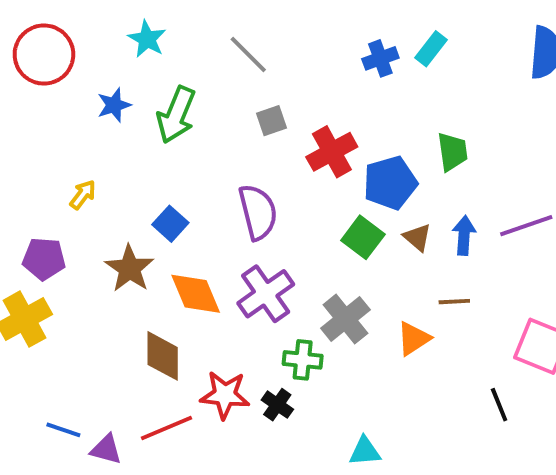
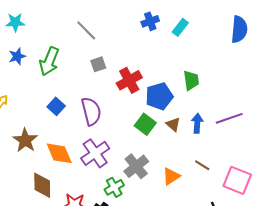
cyan star: (147, 39) -> (15, 22), moved, turned -30
blue cross: (380, 58) -> (150, 21), moved
blue square: (170, 224) -> (56, 106), moved
brown line: (454, 302) -> (202, 165), moved, turned 35
green cross: (303, 360) -> (114, 187), turned -36

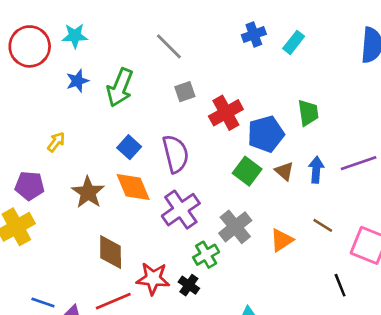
orange diamond: (59, 153) -> (133, 187), moved

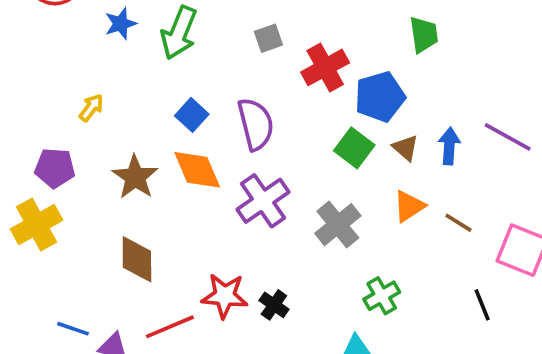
green trapezoid: (308, 113) -> (424, 35), moved
purple line: (359, 163) -> (508, 137), turned 48
orange triangle: (282, 240) -> (409, 206), moved
brown diamond: (111, 252) -> (137, 259), moved
green cross: (206, 255) -> (382, 296), moved

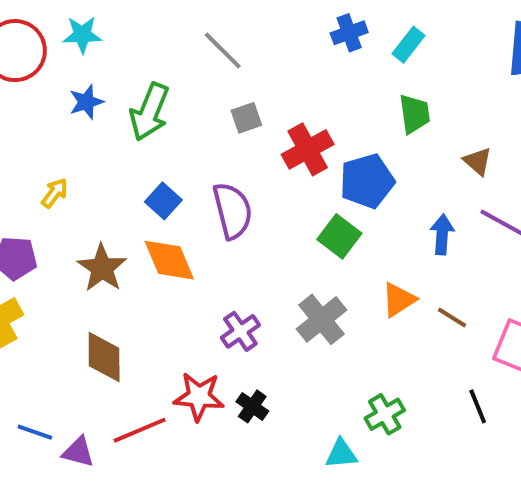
brown triangle: (405, 148) -> (478, 161), moved
purple cross: (263, 201) -> (240, 331), moved, size x0.7
green cross: (382, 296) -> (385, 414), moved

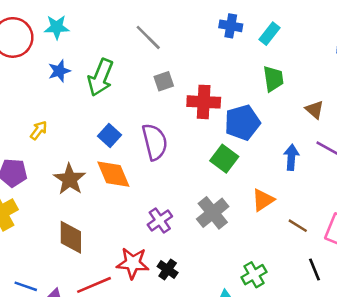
blue cross: (349, 33) -> (231, 26), turned 30
red cross: (308, 149) -> (204, 102), turned 32
brown line: (452, 317) -> (298, 226), moved

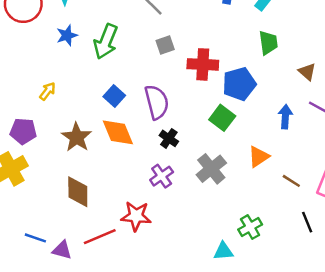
black cross: (168, 270) -> (169, 138), moved

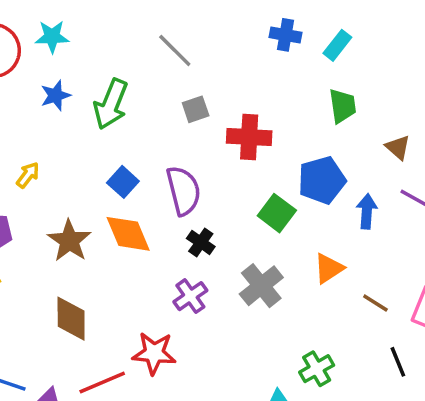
blue pentagon: (239, 84) -> (322, 180), moved

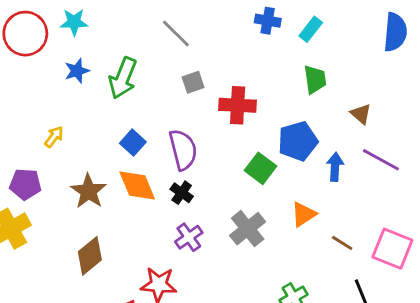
black cross: (201, 242) -> (182, 193), moved
brown diamond: (71, 319) -> (90, 256), turned 51

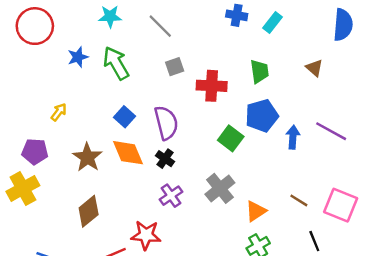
cyan star: (74, 22) -> (110, 16), moved
green arrow: (123, 78) -> (116, 63), turned 128
green trapezoid: (315, 79) -> (259, 71), moved
brown triangle: (361, 114) -> (314, 68), moved
orange triangle: (304, 214) -> (256, 211), moved

